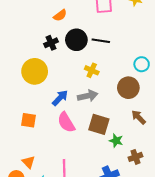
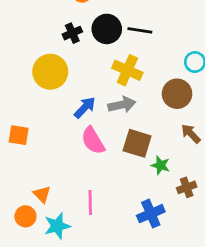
yellow cross: (92, 70) -> (127, 70), size x1.5
orange square: (29, 120) -> (19, 135), moved

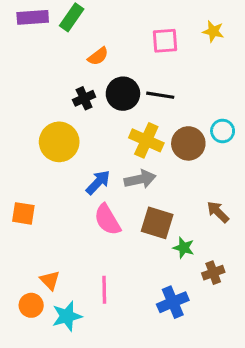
brown circle: (177, 94) -> (188, 143), moved

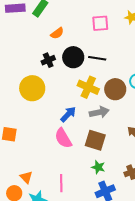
gray arrow: (140, 179) -> (99, 112), moved
blue arrow: (98, 182) -> (68, 114), moved
green star: (184, 248) -> (98, 167), moved

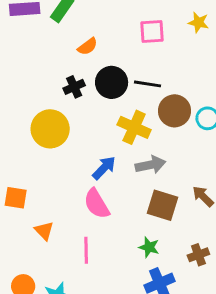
brown circle: (115, 89) -> (174, 111), moved
brown square: (95, 140) -> (163, 205), moved
orange triangle: (26, 177) -> (44, 231), moved
pink line: (61, 183) -> (86, 250), moved

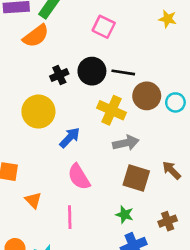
pink square: (152, 31) -> (104, 27), moved, turned 30
orange semicircle: (88, 46) -> (36, 36), moved, size x1.5
blue arrow: (104, 168) -> (70, 138), moved

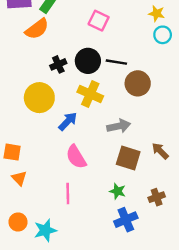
cyan circle: (175, 102) -> (163, 35), moved
yellow cross: (112, 110) -> (90, 94), moved
orange triangle: (33, 200) -> (19, 178), moved

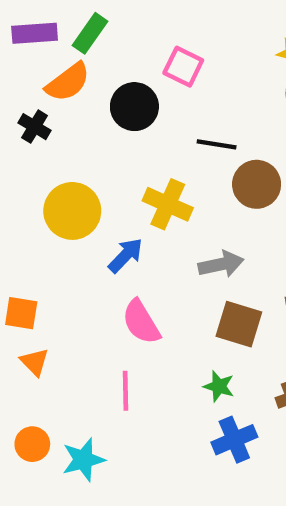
black circle: (88, 61) -> (134, 107), moved
black cross: (58, 64) -> (35, 127), moved, turned -35

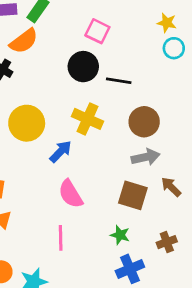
black circle: (134, 107) -> (83, 67), moved
brown circle: (257, 184) -> (144, 122), moved
gray arrow: (221, 264) -> (146, 157), moved

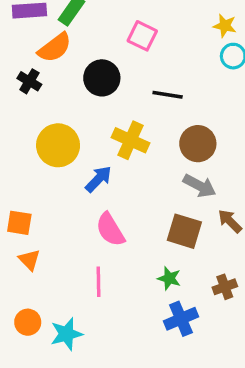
black circle: (83, 67) -> (102, 78), moved
gray arrow: (146, 157) -> (200, 186), turned 40

